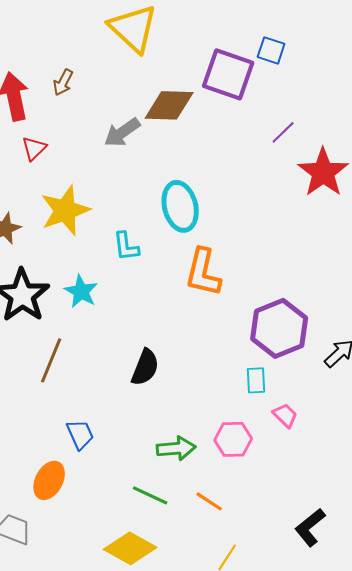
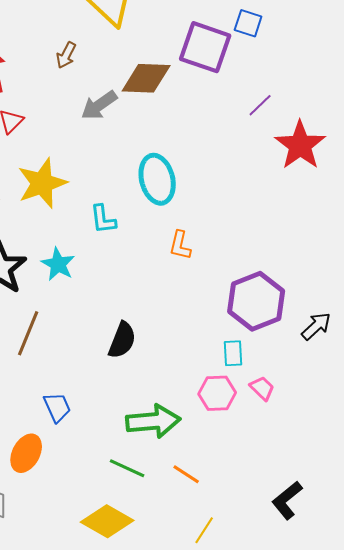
brown arrow: (63, 82) -> (66, 55), moved
orange L-shape: (203, 272) -> (180, 245), size x0.6
pink hexagon: (233, 439) -> (217, 393), moved
green arrow: (176, 448) -> (153, 421), size x1.4

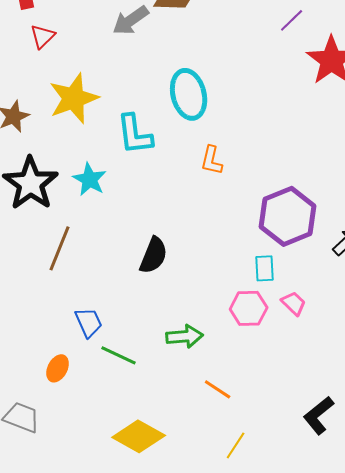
cyan L-shape: (103, 219) -> (135, 134), size x1.4
green arrow: (153, 421) -> (185, 336), size x0.7
orange ellipse: (26, 453) -> (58, 368), size x0.7
green line: (127, 468) -> (119, 355), moved

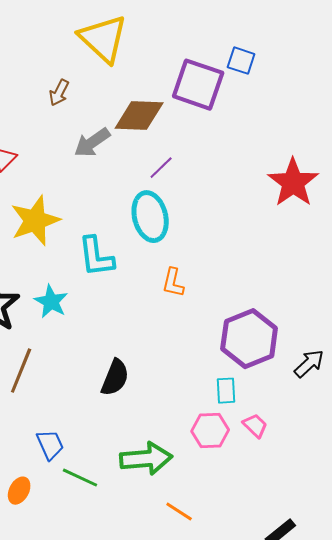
purple line: (292, 20) -> (161, 168), moved
green arrow: (185, 336) -> (146, 459), size x1.4

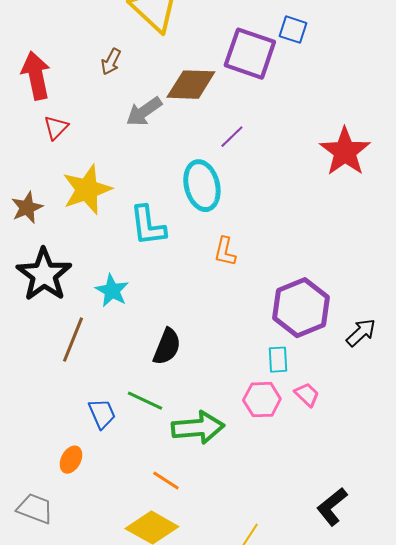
purple line: (161, 168) -> (232, 137), moved
cyan star: (51, 302) -> (112, 291), moved
green line: (80, 478) -> (145, 401), moved
orange line: (179, 512) -> (166, 481), moved

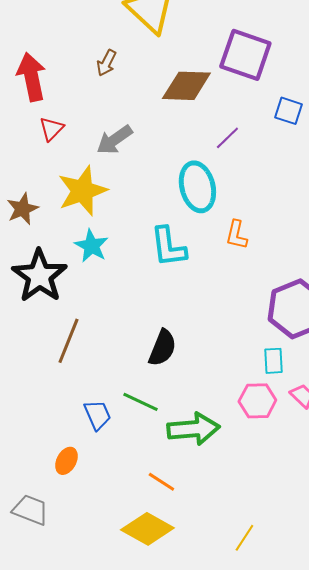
blue square: (293, 30) -> (288, 111), moved
gray arrow: (144, 112) -> (114, 140), moved
cyan L-shape: (148, 226) -> (168, 247), moved
orange L-shape: (225, 252) -> (236, 235), moved
cyan star: (112, 291) -> (91, 246), moved

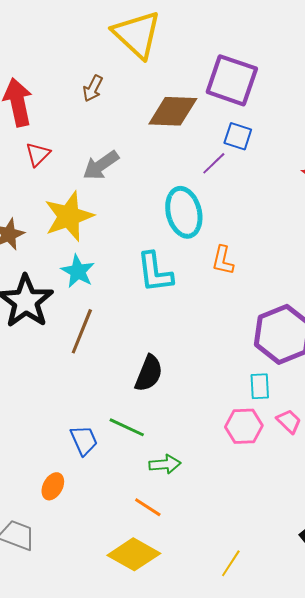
blue square: (288, 111) -> (238, 136), moved
brown line: (68, 341) -> (82, 331), moved
green arrow: (193, 429) -> (165, 464), moved, size x0.6

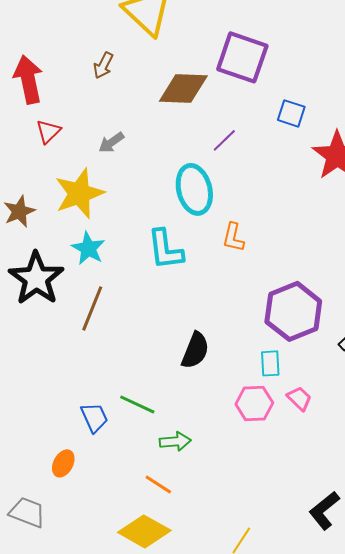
blue square: (238, 136) -> (291, 113), moved
gray arrow: (101, 165) -> (111, 142), size x0.7
black semicircle: (149, 373) -> (195, 350), moved

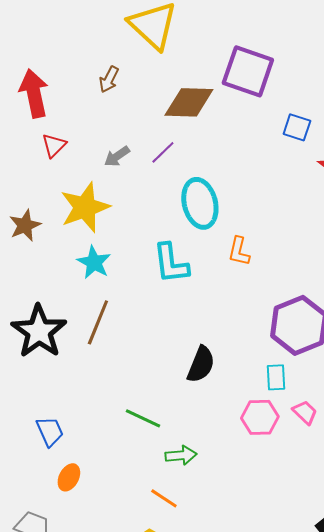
purple line: (224, 140) -> (163, 152), moved
black star: (36, 278) -> (39, 331), moved
blue trapezoid: (94, 417) -> (50, 431), moved

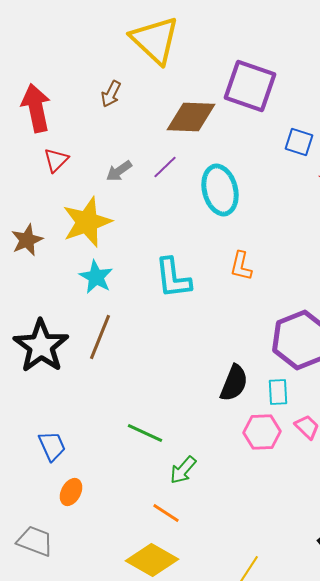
cyan ellipse: (200, 203) -> (220, 190), moved
black semicircle: (201, 364) -> (234, 383), moved
green arrow: (181, 455) -> (183, 470), turned 136

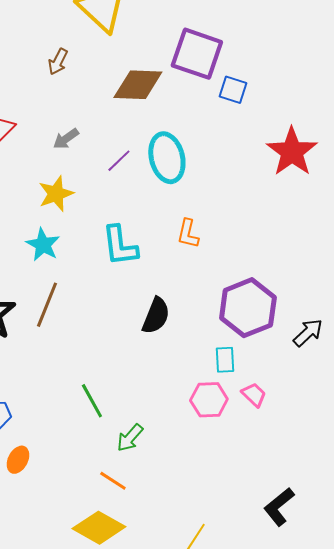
blue square: (299, 142) -> (233, 90), moved
purple line: (165, 167) -> (119, 161), moved
yellow star: (87, 222) -> (56, 194), moved, size x0.7
black semicircle: (234, 383) -> (156, 316), moved
green line: (145, 433) -> (92, 401), turned 36

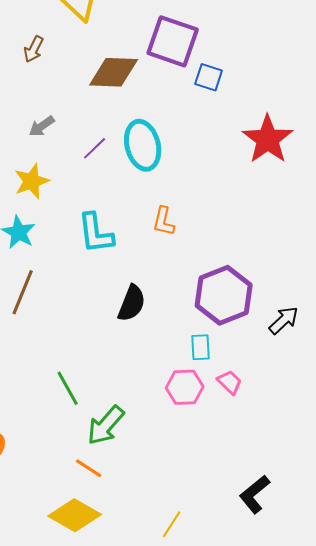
green arrow: (130, 438) -> (106, 425), size x1.4

